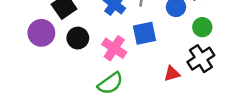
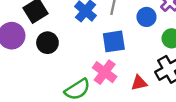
pink cross: (114, 48) -> (105, 72), moved

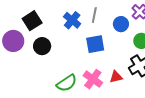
pink cross: (105, 72) -> (93, 79), moved

